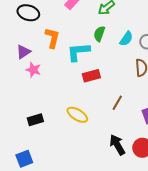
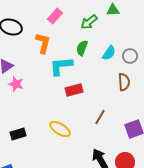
orange L-shape: (52, 38) -> (43, 43), moved

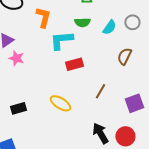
green semicircle: (82, 48) -> (82, 22), turned -112
gray circle: (130, 56) -> (132, 22), moved
brown semicircle: (124, 82) -> (124, 56), turned -150

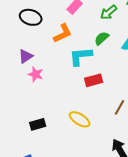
orange L-shape: (43, 17) -> (63, 33), turned 50
green semicircle: (82, 22) -> (102, 38), turned 140

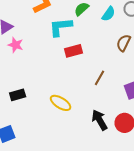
yellow ellipse: (80, 119) -> (61, 103), moved

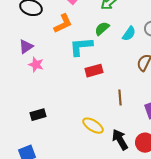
brown line: (100, 78) -> (120, 98), turned -35
yellow ellipse: (61, 103) -> (93, 126), moved

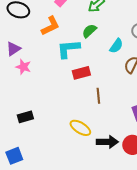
cyan semicircle: (129, 34) -> (116, 46), moved
brown line: (120, 98) -> (98, 96), moved
black arrow: (120, 140) -> (107, 142), turned 120

